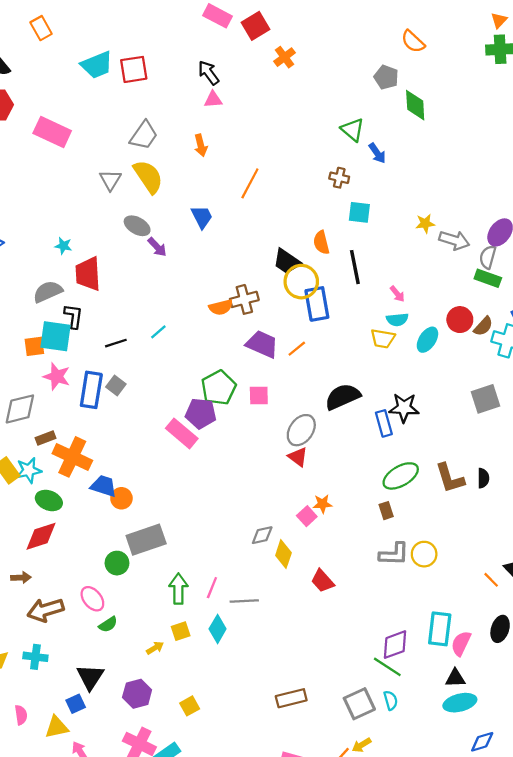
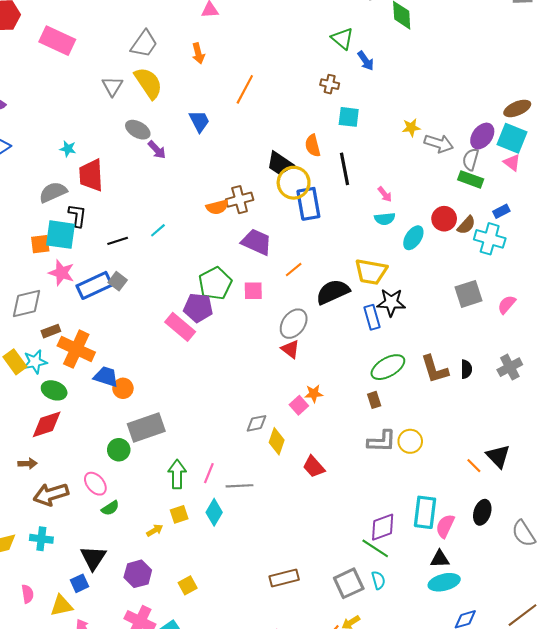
yellow trapezoid: (383, 339) -> (371, 272), moved, size x1.4
orange line: (297, 349) -> (294, 270), moved
blue rectangle: (91, 390) -> (94, 285), turned 56

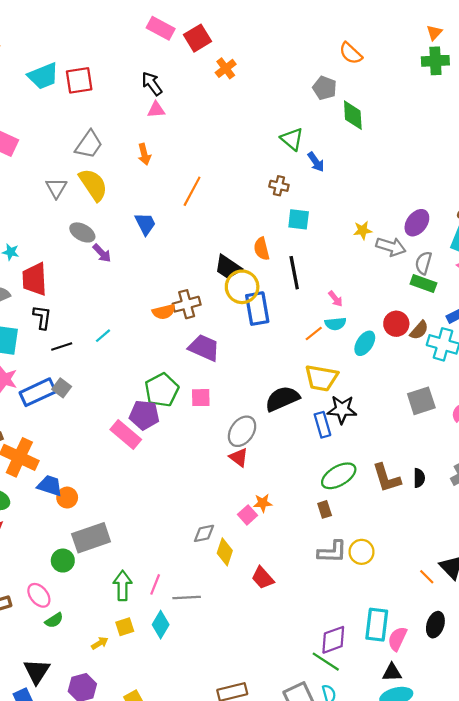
purple ellipse: (482, 136) -> (417, 223), moved
black L-shape: (77, 216) -> (42, 317), moved
orange line: (294, 270) -> (314, 333), moved

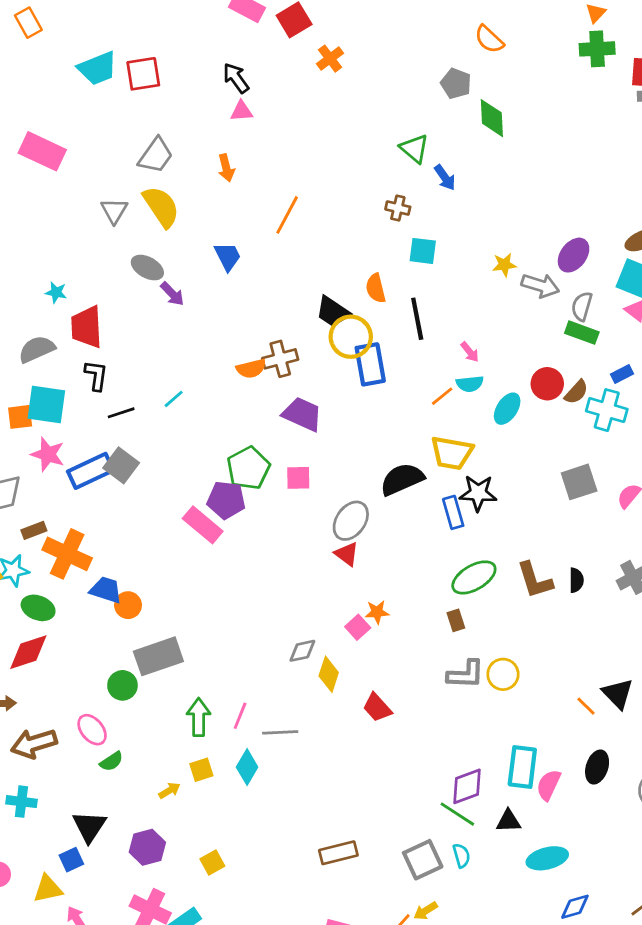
gray square: (62, 388) -> (121, 465), size x1.4
black triangle: (392, 672) -> (509, 821), moved

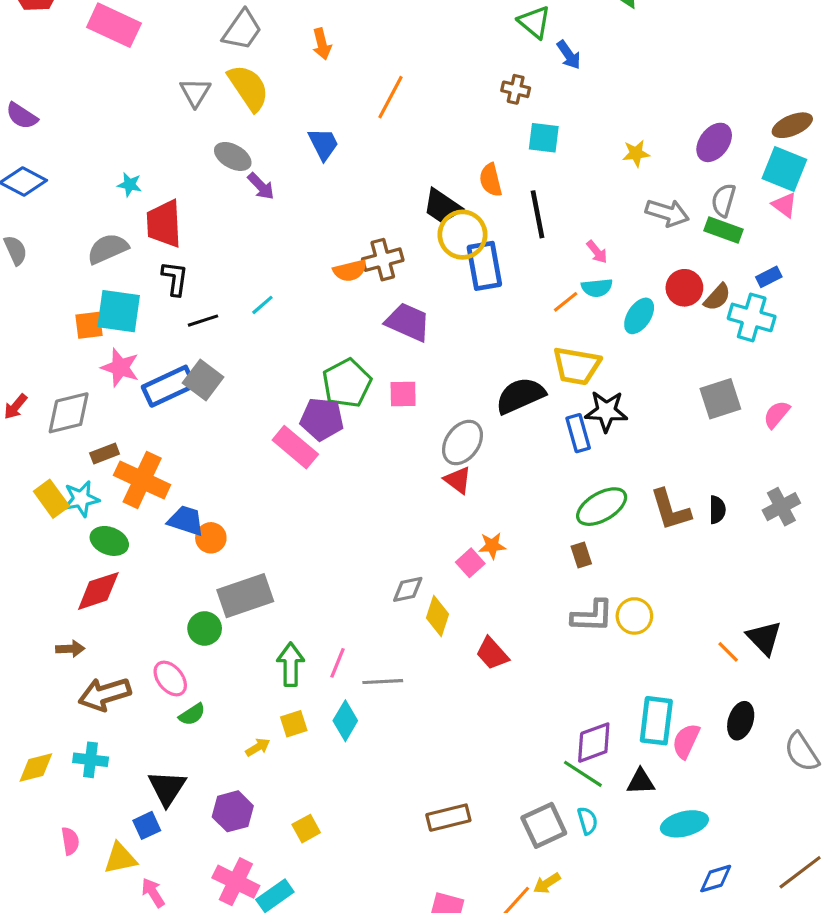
gray arrow: (540, 286) -> (667, 213), moved

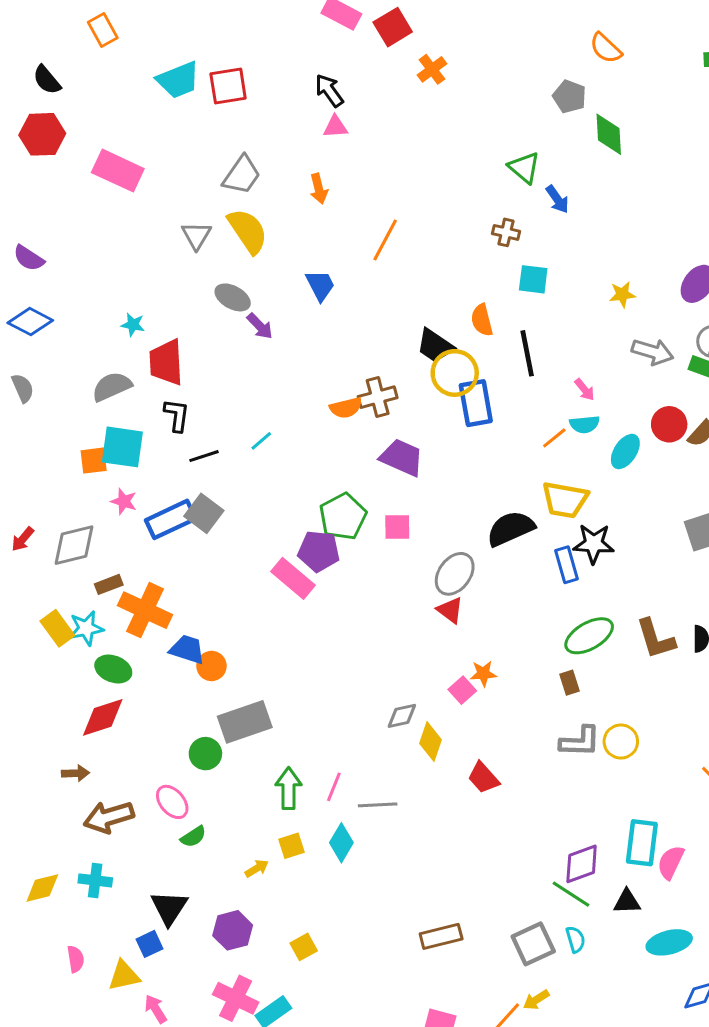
pink star: (120, 367) -> (124, 501), size x0.7

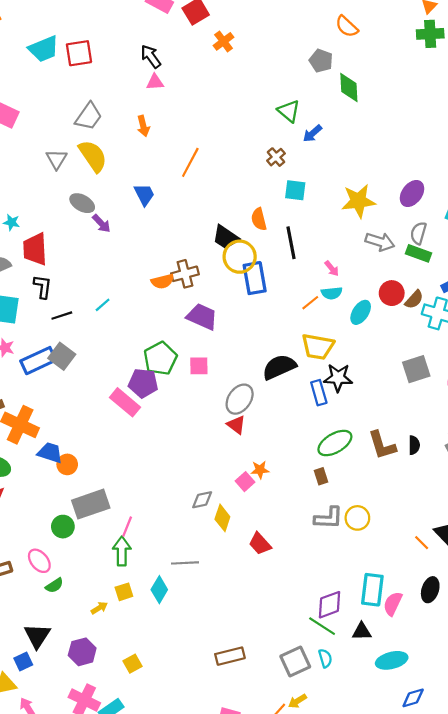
blue arrow: (557, 199) -> (312, 134), turned 84
brown cross: (506, 232) -> (276, 157), turned 36
yellow star: (622, 294) -> (358, 201), size x1.8
pink line: (334, 787) -> (127, 527), moved

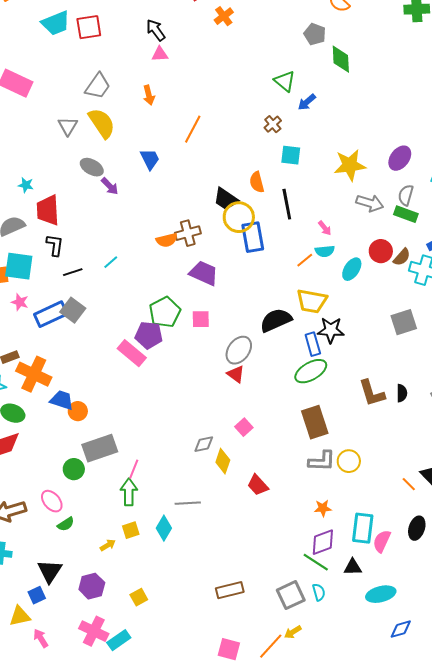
green ellipse: (335, 443) -> (311, 371), moved
orange star: (260, 470) -> (323, 508), moved
brown rectangle: (321, 476) -> (315, 422), size x2.0

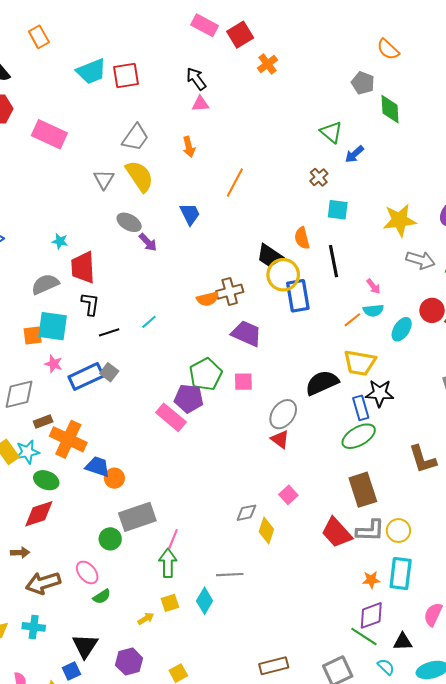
gray square: (73, 310) -> (109, 372), size x0.7
red trapezoid: (258, 485) -> (337, 533), moved, size x1.4
cyan rectangle: (363, 528) -> (401, 574), moved
cyan semicircle: (319, 592) -> (386, 667), moved, turned -30

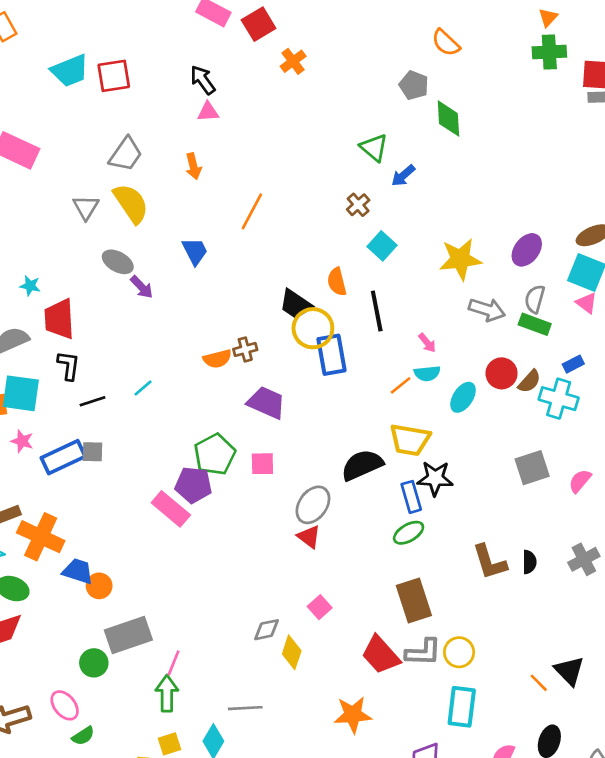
cyan square: (338, 210) -> (382, 246), turned 35
brown cross: (230, 292) -> (245, 349), size x0.7
gray square: (109, 372) -> (93, 452), turned -36
green ellipse: (359, 436) -> (409, 533), size x0.7
orange star: (371, 580) -> (353, 715), moved, size x1.6

